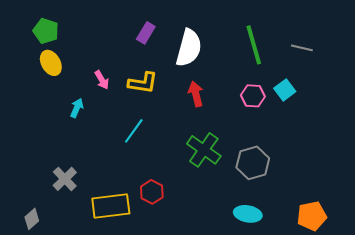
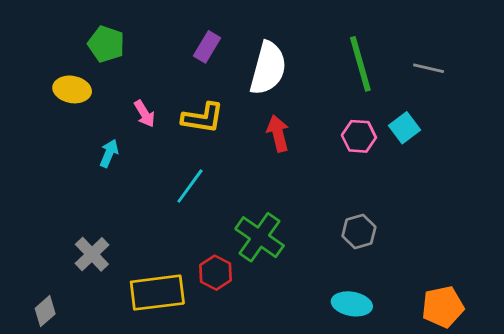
green pentagon: (46, 31) -> (106, 44), moved
yellow ellipse: (51, 63) -> (72, 89), turned -50
green cross: (204, 150) -> (260, 237), moved
gray hexagon: (253, 163) -> (359, 231), size x0.7

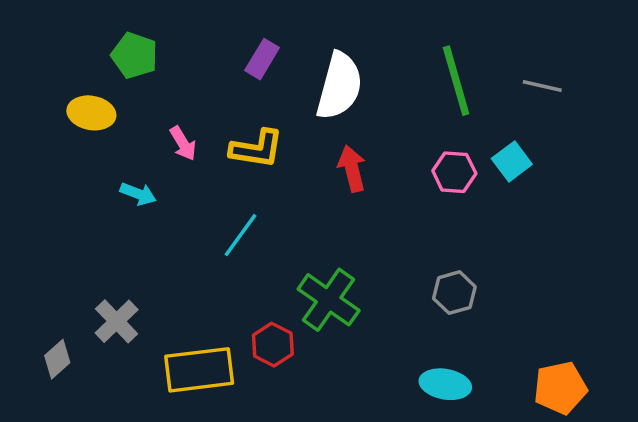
cyan arrow: (109, 153) -> (138, 194), turned 88
gray diamond: (45, 311) -> (57, 359), moved

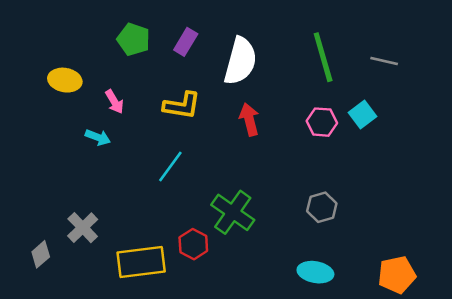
green pentagon: (135, 55) -> (134, 39), moved
pink arrow: (183, 143) -> (114, 102), moved

